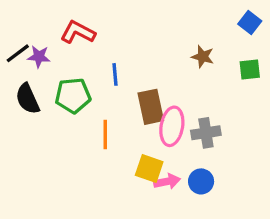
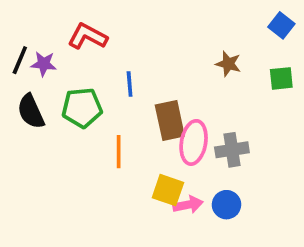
black line: (18, 53) -> (20, 60), turned -30

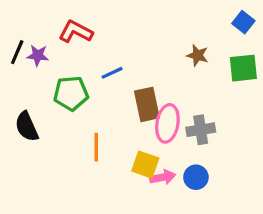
green square: (281, 78) -> (243, 68), size x1.4
blue line: (130, 84) -> (112, 73), turned 70
black semicircle: (31, 111) -> (27, 127), moved
orange line: (119, 152) -> (96, 147), moved

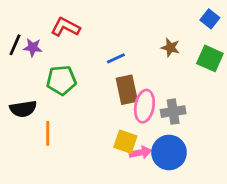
green square: (243, 68) -> (210, 58), turned 30
blue line: (112, 73) -> (116, 58), moved
black semicircle: (27, 127) -> (23, 109), turned -75
orange line: (96, 147) -> (48, 133), moved
blue circle: (196, 177) -> (169, 152), size x1.6

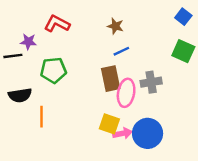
black line: (15, 45) -> (13, 56), moved, turned 60
brown star: (170, 48) -> (115, 26), moved
blue line: (116, 58) -> (121, 51), moved
gray cross: (173, 112) -> (151, 82), moved

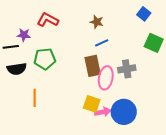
blue square: (183, 17) -> (144, 14), moved
black semicircle: (20, 95) -> (17, 69), moved

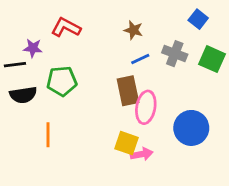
gray cross: (127, 69) -> (175, 54), moved, turned 30
blue circle: (124, 112) -> (191, 128), moved

